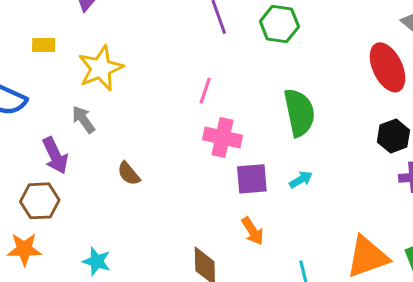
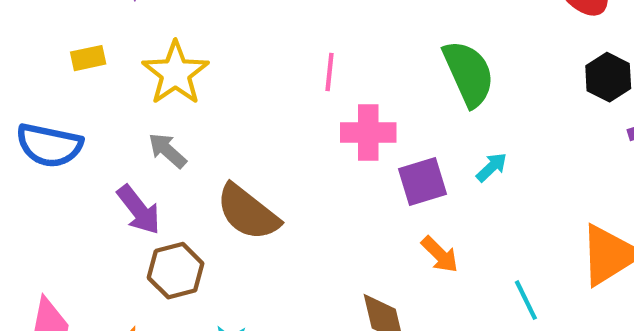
brown semicircle: (129, 174) -> (248, 212), size x1.8
brown hexagon: (40, 201) -> (176, 271), moved

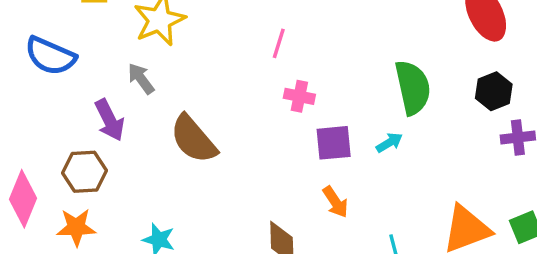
green semicircle: (469, 74) -> (413, 87), moved
pink cross: (368, 132) -> (299, 96), size x0.7
brown hexagon: (176, 271) -> (84, 172), moved

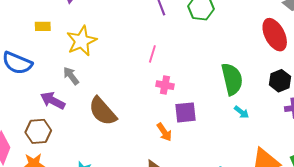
purple arrow: (109, 120) -> (53, 101), turned 145
cyan arrow: (389, 143) -> (242, 112), moved, turned 70
orange arrow: (335, 202) -> (164, 132), moved

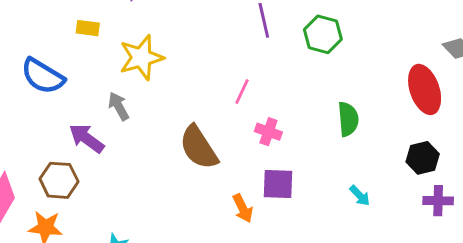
green semicircle: (232, 79) -> (348, 119), moved, size x0.7
pink cross: (165, 85) -> (268, 132), moved
brown semicircle: (103, 111) -> (199, 147), moved

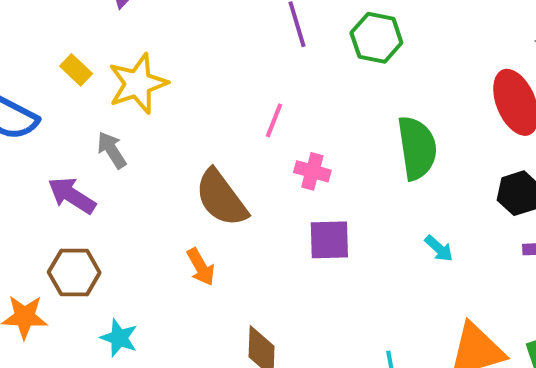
yellow rectangle: (88, 28) -> (76, 70), moved, turned 40
green semicircle: (348, 119) -> (417, 148), size x1.4
brown hexagon: (59, 180) -> (74, 272), moved
orange arrow: (243, 208) -> (201, 267), moved

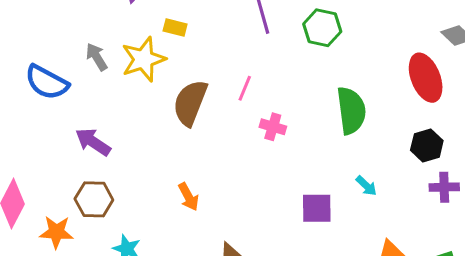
yellow rectangle: (76, 70) -> (175, 27), moved, turned -30
gray arrow: (112, 150) -> (97, 57), moved
brown semicircle: (221, 198) -> (190, 103), moved, turned 57
purple square: (329, 240) -> (317, 208), moved

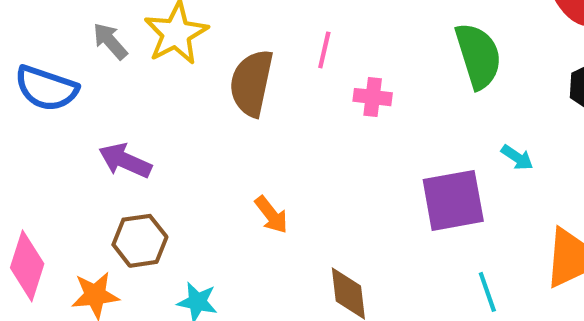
purple square: (317, 208) -> (453, 200), size x1.4

